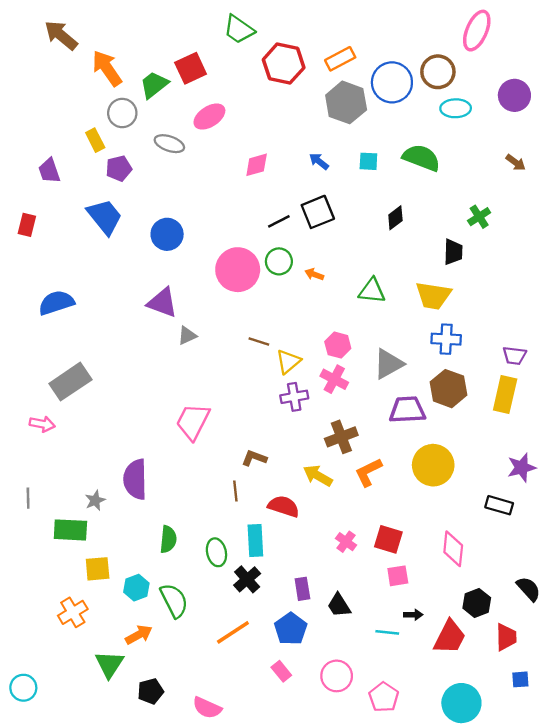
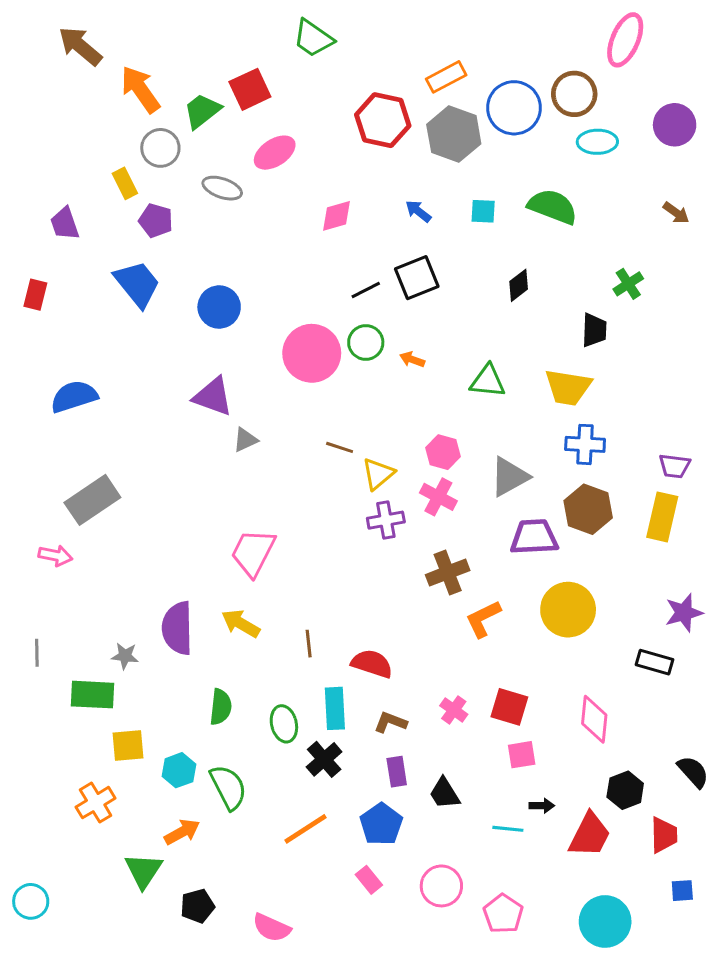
red hexagon: (284, 64) -> (383, 120), moved
purple pentagon: (119, 168) -> (156, 221), turned 30
brown L-shape: (254, 458) -> (390, 722), moved
yellow arrow: (318, 476) -> (241, 623), moved
gray star: (95, 500) -> (125, 656), turned 30

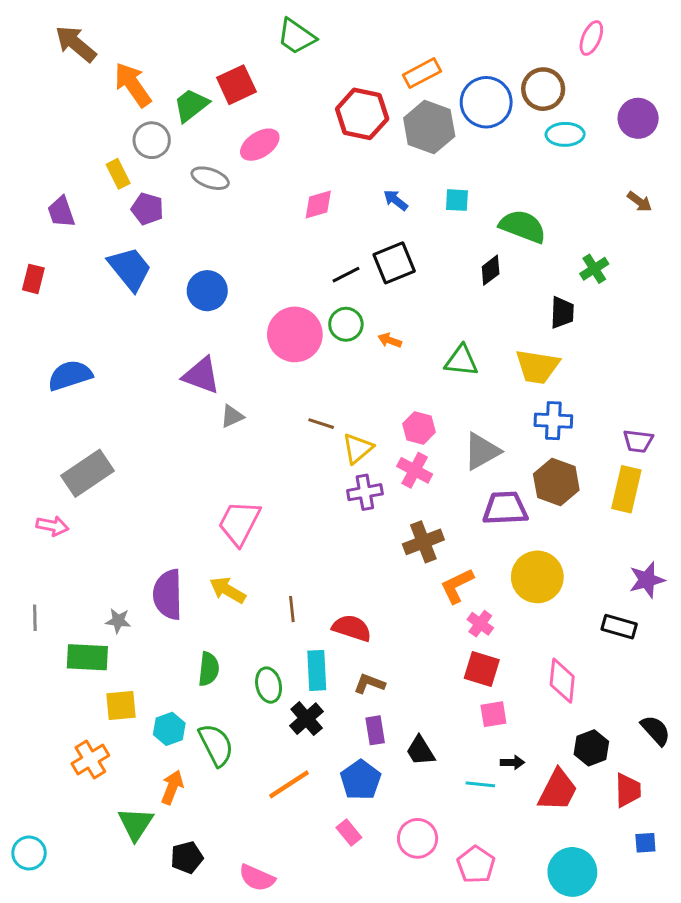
pink ellipse: (625, 40) -> (591, 38), size x0.7
green semicircle: (553, 207) -> (523, 226), moved
pink cross: (454, 710) -> (480, 624), moved
orange arrow: (182, 832) -> (172, 787), turned -40

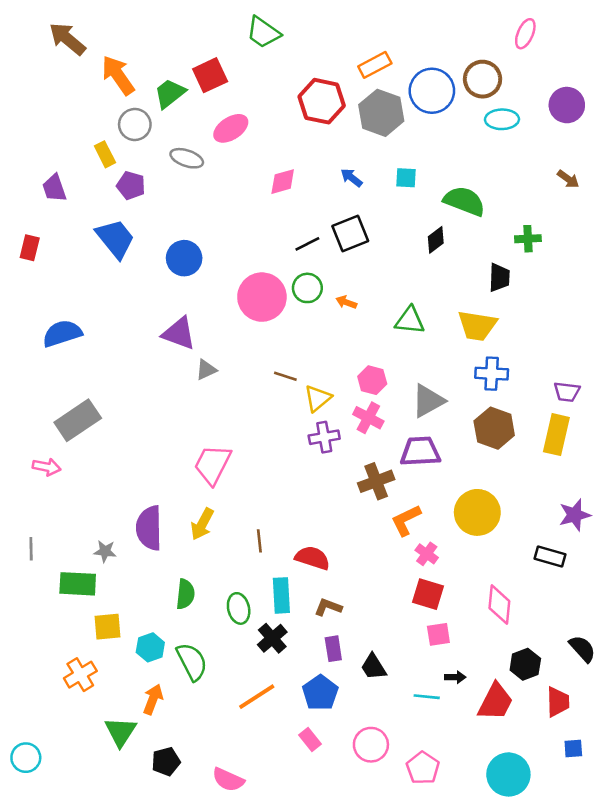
green cross: (594, 269) -> (528, 239), turned 30
purple trapezoid: (505, 508) -> (420, 451), moved
yellow arrow: (228, 590) -> (202, 524), turned -92

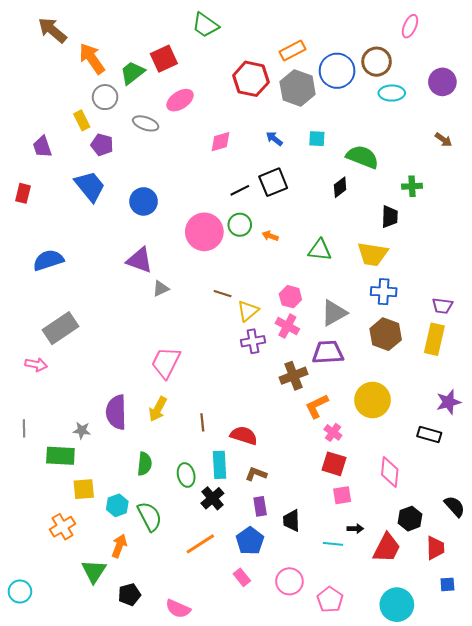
black trapezoid: (374, 667) -> (291, 521), turned 30

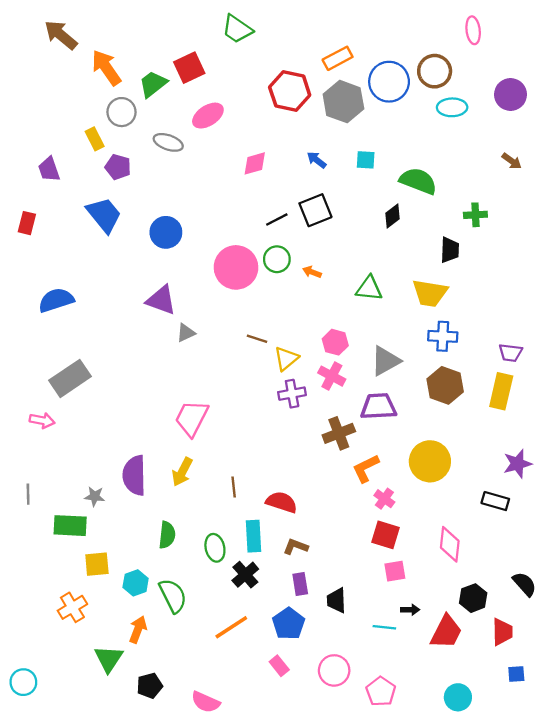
pink ellipse: (410, 26) -> (473, 30), turned -30
cyan circle: (397, 605) -> (458, 697), size x0.7

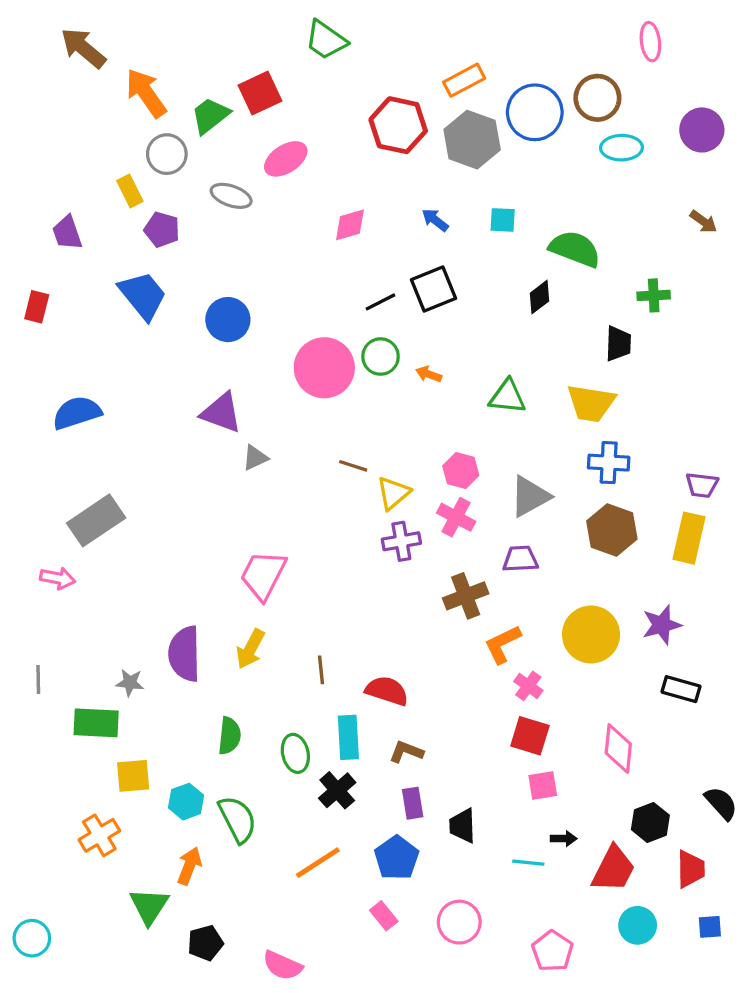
purple trapezoid: (379, 406) -> (520, 559), size x0.7
purple star: (518, 464) -> (662, 625), moved
pink pentagon: (381, 691) -> (552, 951), moved
cyan circle: (458, 697) -> (638, 925), moved

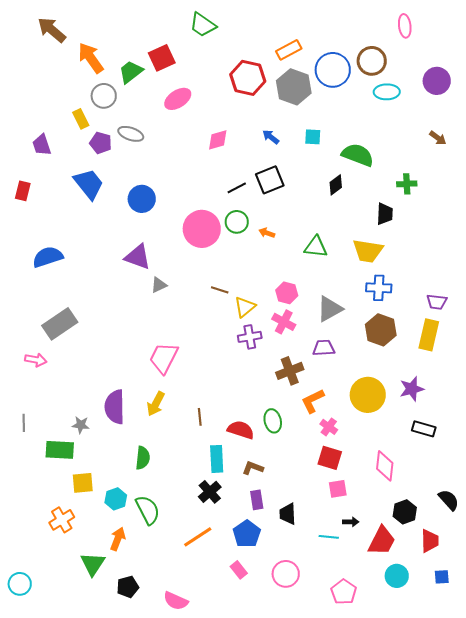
gray ellipse: (231, 196) -> (131, 134), moved
green ellipse: (295, 753) -> (273, 421), moved

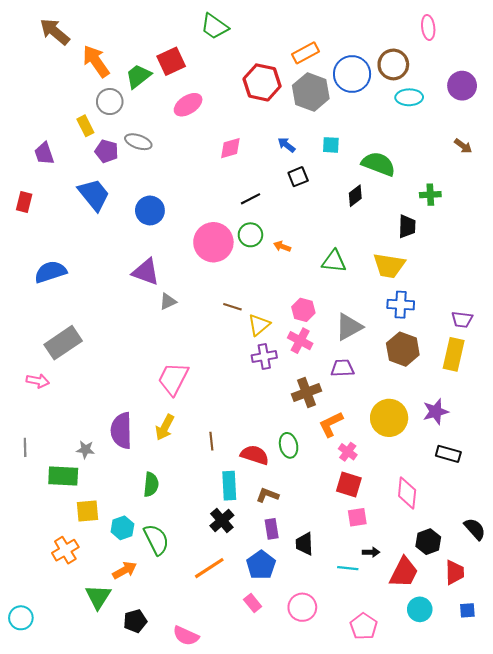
black square: (270, 180) -> (298, 177), moved, size x0.7
orange arrow: (118, 539) -> (125, 570), turned 40

